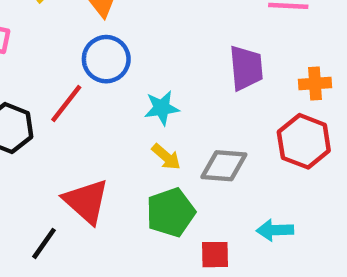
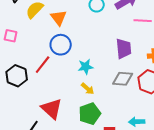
gray diamond: (224, 166) -> (123, 79), moved

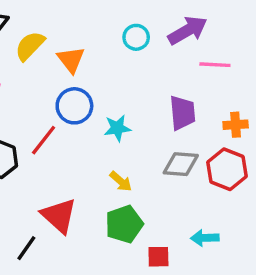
cyan star: (86, 67) -> (117, 128), moved

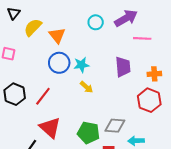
cyan star: (117, 128) -> (81, 65), moved
red line: (44, 140) -> (43, 96), moved
gray diamond: (181, 164) -> (115, 126), moved
yellow arrow: (121, 181) -> (86, 87), moved
green pentagon: (124, 224) -> (89, 133), turned 30

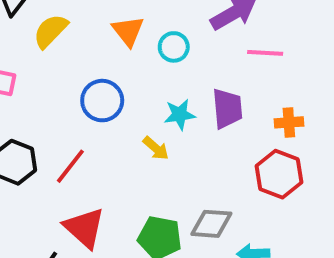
cyan circle: (96, 22) -> (174, 47), moved
orange triangle: (57, 35) -> (128, 31), moved
cyan star: (81, 65) -> (180, 114), moved

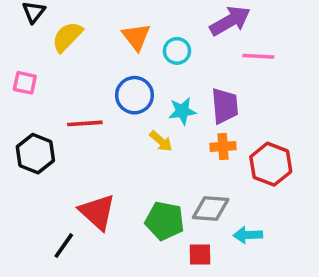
blue circle: (102, 101) -> (135, 95), moved
orange cross: (289, 122) -> (223, 146), moved
red line: (70, 166) -> (85, 123), moved, turned 48

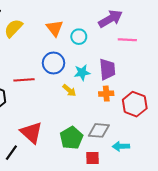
green pentagon: (165, 221) -> (71, 138), turned 30

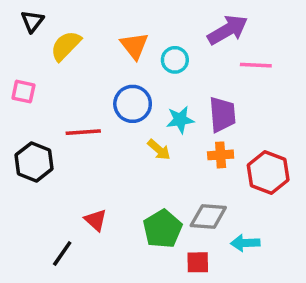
red triangle: (31, 133) -> (96, 220), size x0.6

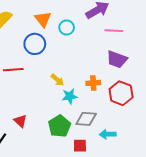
blue circle: (133, 104) -> (35, 44), moved
purple trapezoid: (222, 114) -> (117, 59), moved, turned 115
cyan star: (180, 120) -> (70, 96), moved

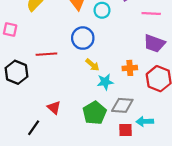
blue circle: (35, 44) -> (83, 38), moved
red square: (80, 146) -> (126, 130), moved

